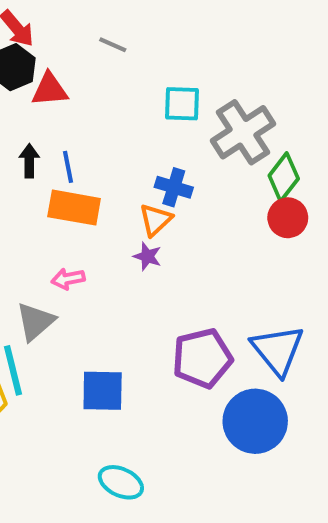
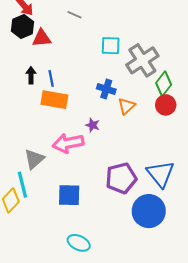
orange triangle: (155, 220) -> (126, 106), moved
pink arrow: (68, 279) -> (68, 143), moved, size x1.8

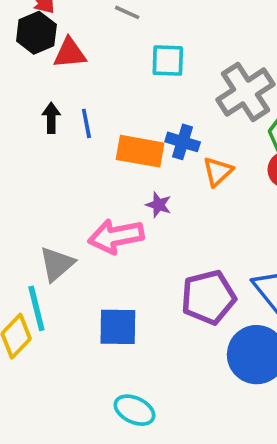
cyan square: (111, 46) -> (168, 61), moved
orange rectangle: (54, 100) -> (140, 151), moved

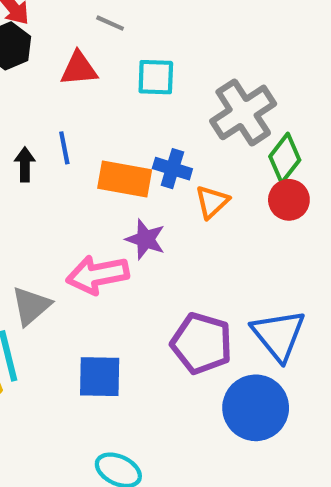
red triangle: (70, 53) -> (79, 69), moved
black arrow: (51, 118) -> (25, 164), moved
purple star: (159, 205) -> (145, 239), size x1.4
purple pentagon: (208, 297) -> (202, 343), turned 30

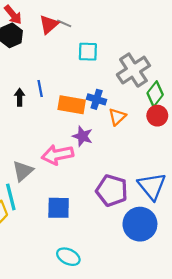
red triangle: (79, 69) -> (49, 25), moved, turned -36

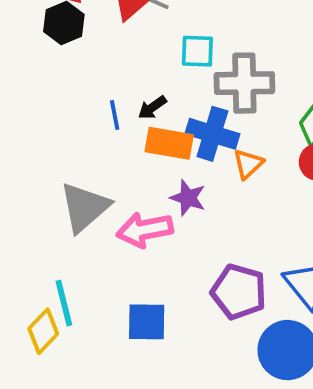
gray cross: (133, 70) -> (244, 83), moved, turned 32
black arrow: (20, 97) -> (152, 108), moved, turned -126
blue cross: (97, 99) -> (212, 134), size x1.5
gray triangle: (23, 171) -> (85, 207), moved, size x1.4

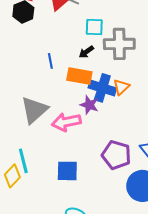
black arrow: (152, 108) -> (86, 52), moved
blue cross: (212, 134) -> (102, 88), moved

